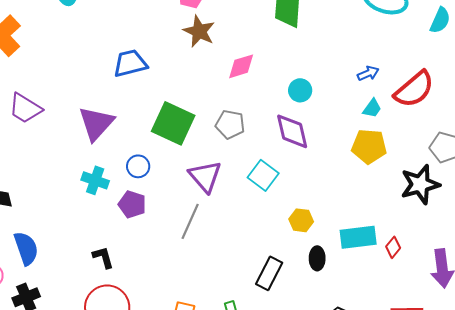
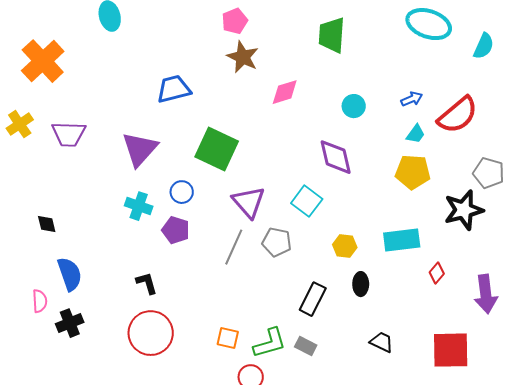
cyan circle: (300, 90) -> (354, 106), moved
purple trapezoid: (25, 108) -> (69, 134), turned -30
gray pentagon: (230, 124) -> (277, 242), moved
cyan rectangle: (358, 237) -> (402, 240), moved

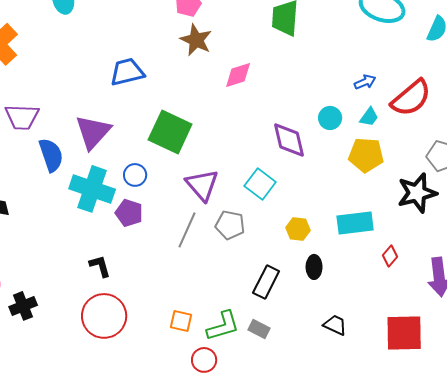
cyan circle: (354, 106) -> (330, 118), moved
cyan cross: (139, 206) -> (92, 189), size x1.6
blue semicircle: (70, 274) -> (51, 155), moved

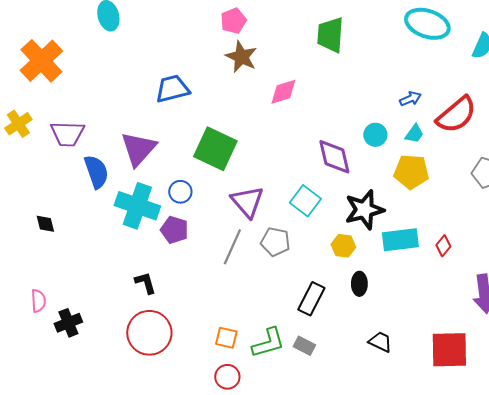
black star: (417, 193) -> (364, 210), moved
red diamond: (390, 256) -> (443, 246), moved
red circle: (204, 360) -> (227, 377), moved

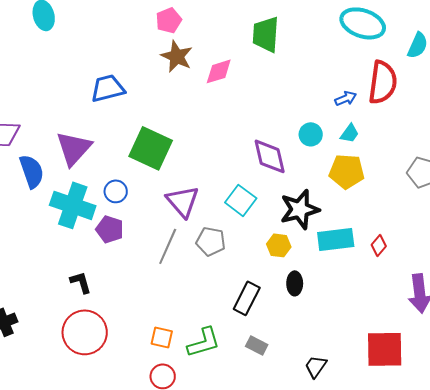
pink diamond: (283, 92) -> (219, 71), moved
red semicircle: (456, 115) -> (383, 82), moved, turned -42
black trapezoid: (380, 342) -> (316, 366), moved, turned -80
gray rectangle: (304, 346) -> (257, 345), moved

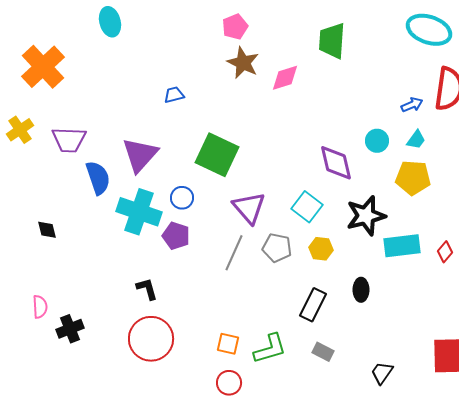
blue trapezoid: (108, 88) -> (174, 95), size x0.6
yellow hexagon: (279, 245) -> (321, 249), moved

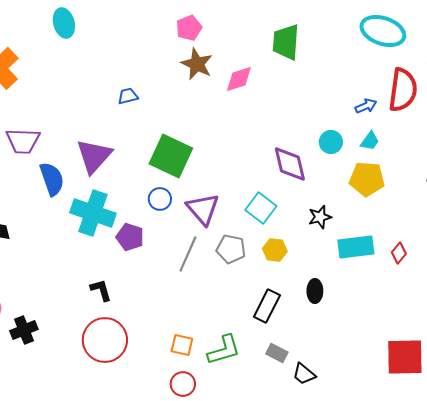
blue circle: (182, 198) -> (160, 199), moved
black star: (366, 216) -> (320, 217), size x0.6
black trapezoid: (382, 373) -> (304, 374), moved, turned -85

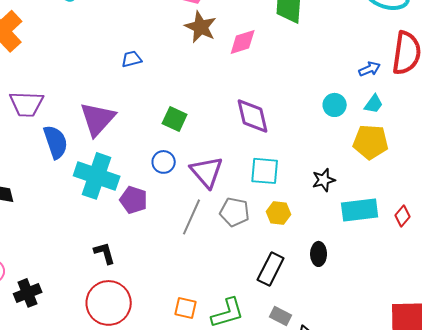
green square: (171, 156) -> (175, 119), size x0.6
purple diamond: (290, 164) -> (253, 116), moved
cyan square: (261, 208) -> (265, 171), turned -32

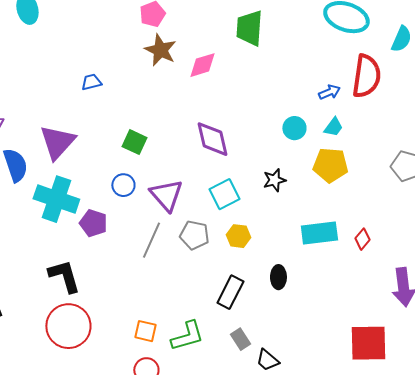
cyan square: (265, 171) -> (224, 194), turned -32
black star: (324, 180) -> (274, 180), moved
black L-shape: (105, 253) -> (64, 276), size x1.5
gray rectangle: (281, 316) -> (240, 339), turned 30

